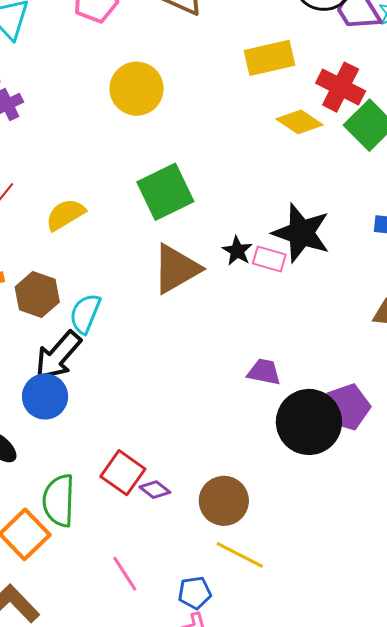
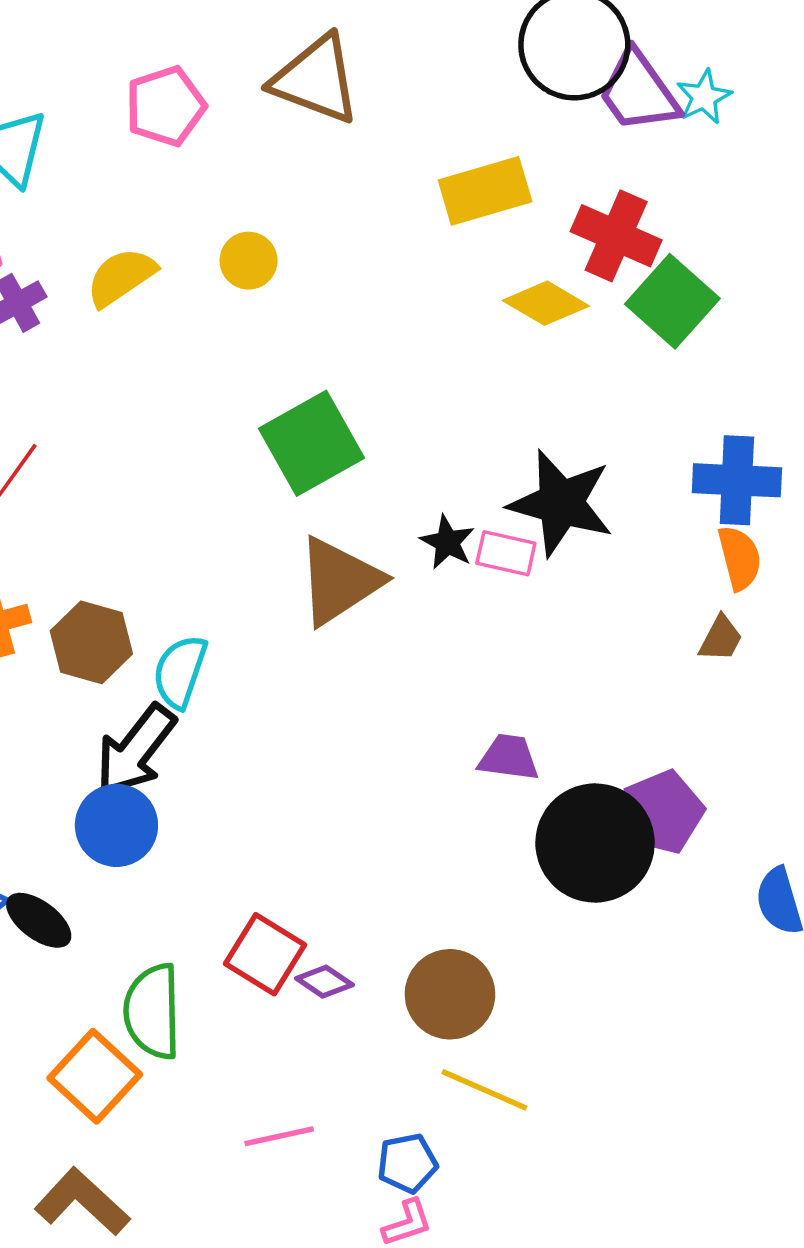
yellow circle: (137, 89) -> (249, 261), size x0.6
yellow semicircle: (65, 215) -> (121, 277), moved
pink line: (125, 574) -> (279, 1136), turned -66

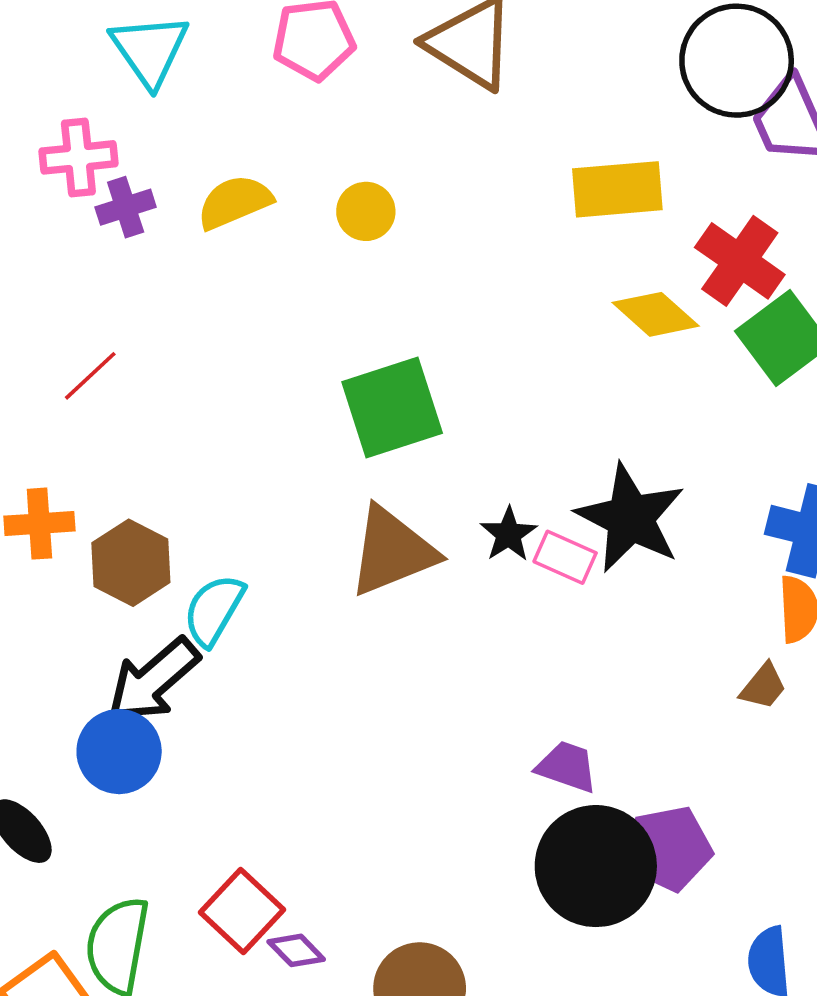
purple trapezoid: (509, 758) -> (567, 767), moved

